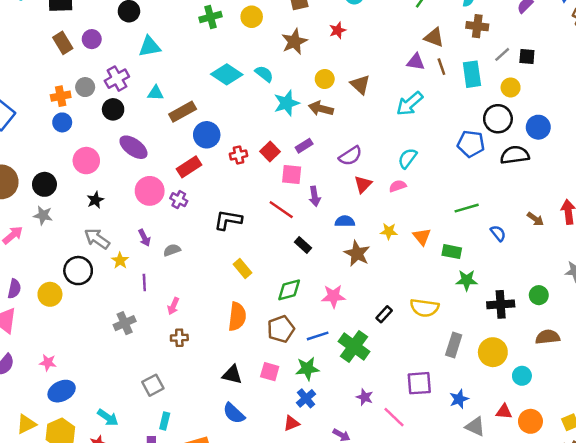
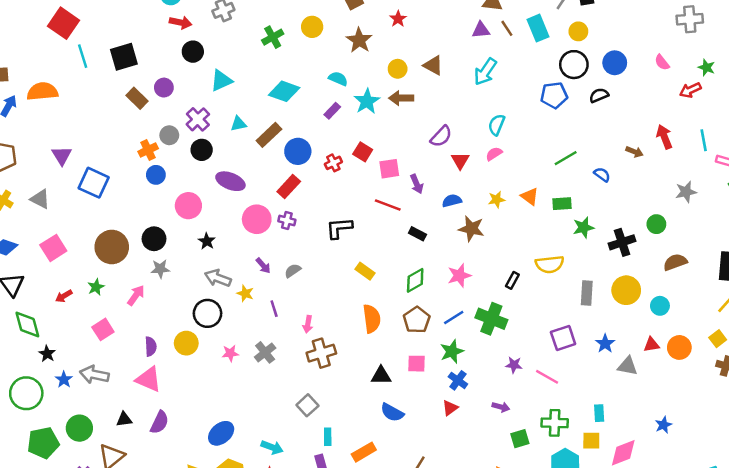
cyan diamond: (227, 74) -> (284, 91), moved
purple rectangle: (304, 146) -> (332, 111), moved
black semicircle: (515, 155) -> (599, 95), size x0.7
brown cross: (179, 338) -> (321, 353), size x1.6
pink star: (48, 363) -> (230, 353), moved

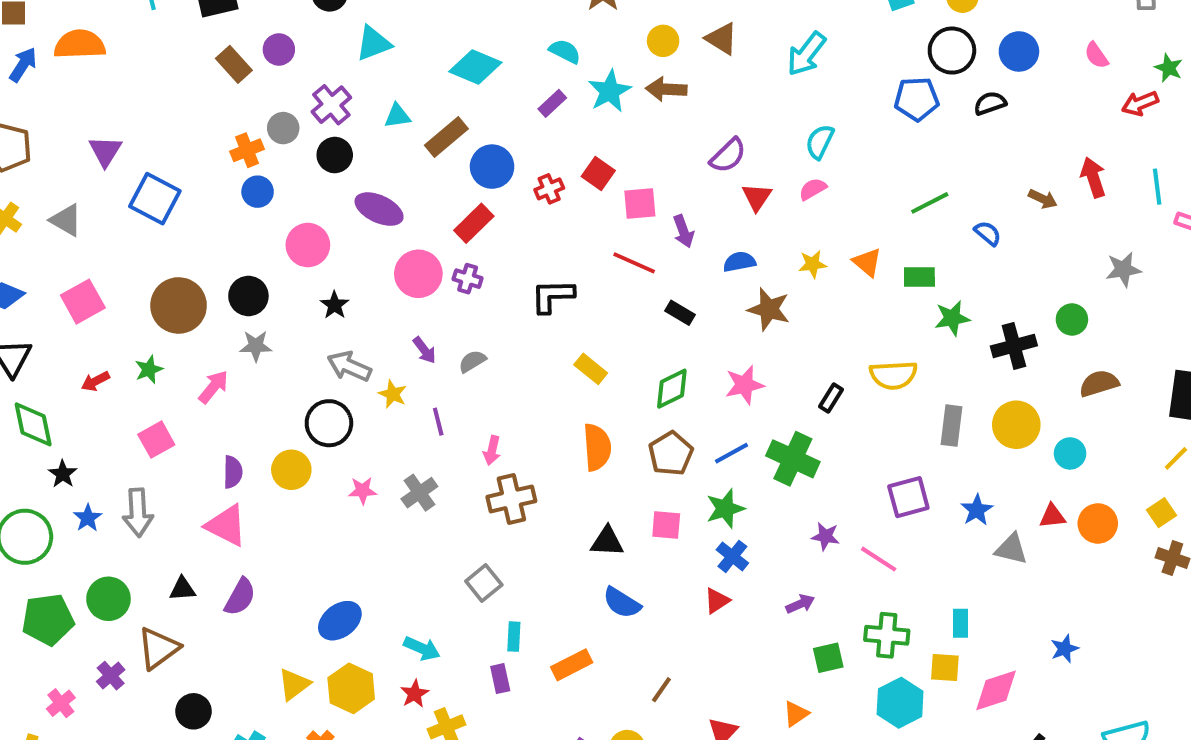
gray arrow: (94, 375) -> (138, 513), turned -108
purple arrow: (501, 407) -> (800, 604), turned -42

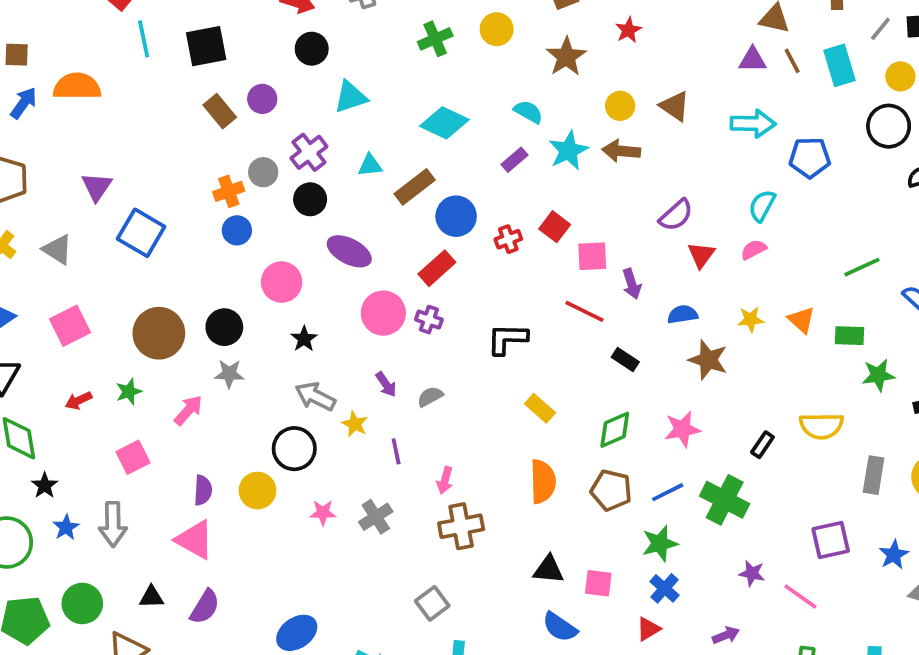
cyan arrow: (806, 54) -> (753, 124), turned -129
blue pentagon: (917, 99) -> (810, 158), moved
brown pentagon: (671, 454) -> (611, 490), turned -30
pink square: (666, 525) -> (598, 583), moved

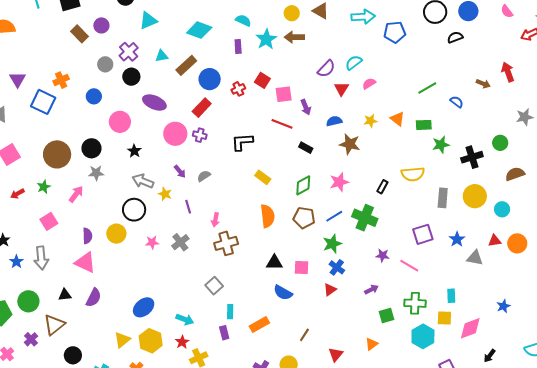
purple rectangle: (514, 160) -> (238, 47), turned -48
orange cross: (229, 191) -> (61, 80), moved
cyan semicircle: (762, 206) -> (354, 63), moved, turned 30

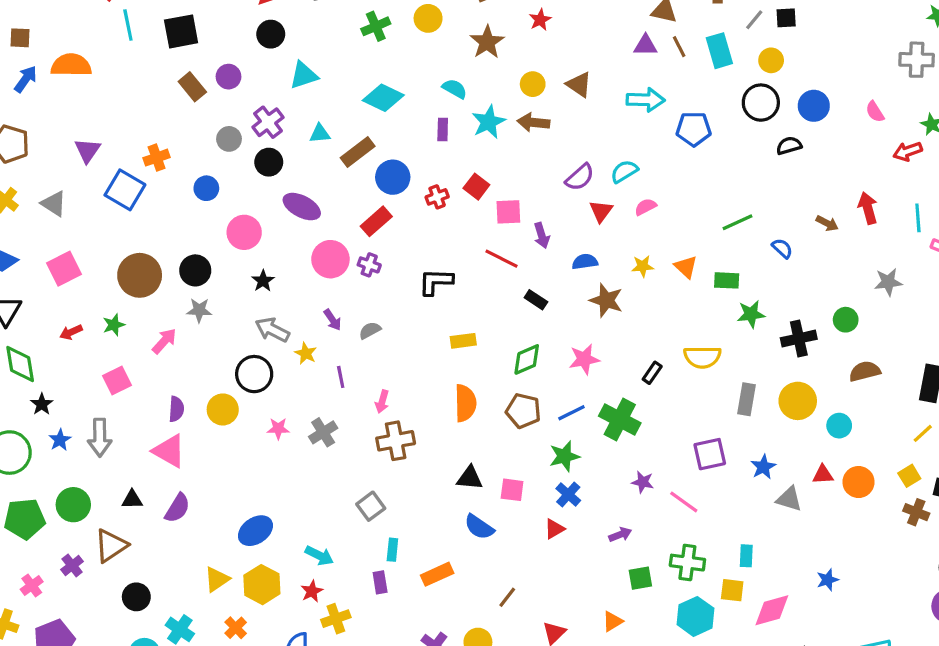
yellow rectangle: (263, 177) -> (463, 341), turned -49

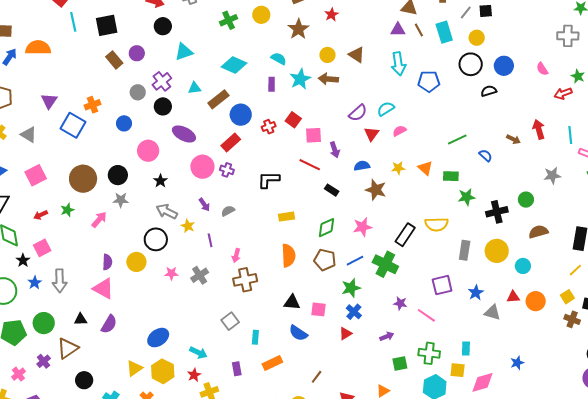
cyan arrow: (646, 100) -> (398, 64), turned 80
black rectangle: (652, 373) -> (405, 235), size x1.6
pink square: (117, 381) -> (42, 248), moved
cyan rectangle: (392, 550) -> (255, 337), moved

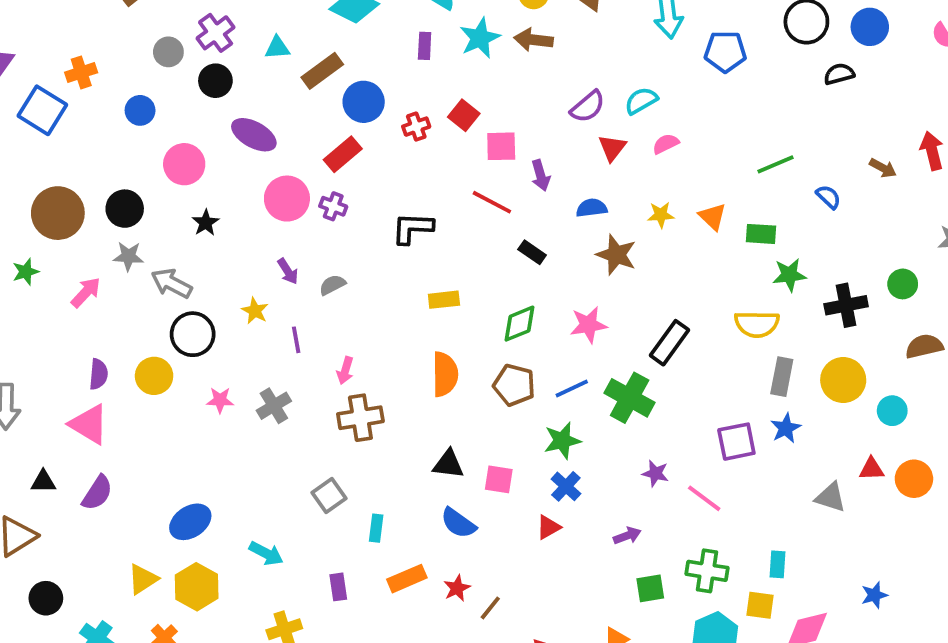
gray arrow: (167, 211) -> (172, 283), moved
yellow semicircle: (437, 224) -> (757, 324), moved
blue star: (476, 293) -> (786, 428), moved
red star: (194, 375) -> (457, 588), moved

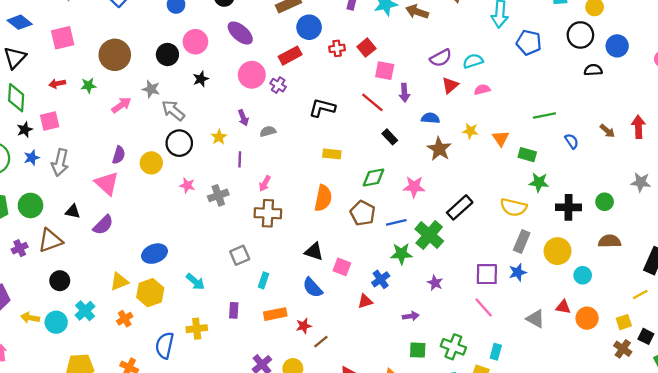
black circle: (125, 209) -> (167, 54), moved
green star: (562, 441) -> (401, 254), moved
pink line: (704, 498) -> (484, 307), moved

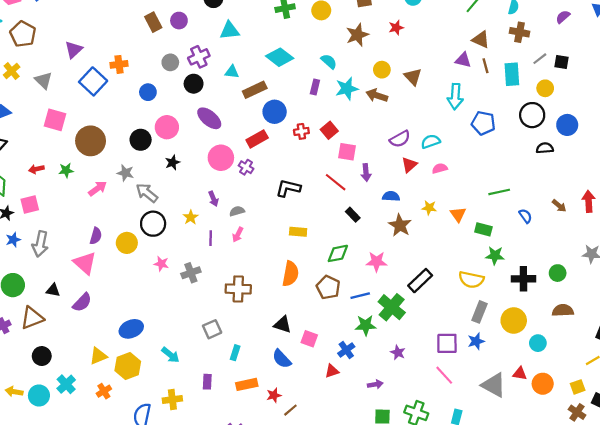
pink square: (63, 38) -> (55, 120), moved, turned 30
pink arrow: (265, 183) -> (238, 235), moved
gray triangle: (535, 319) -> (494, 385), size x1.4

